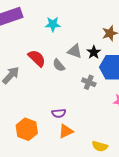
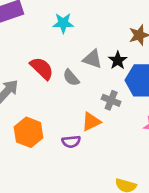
orange hexagon: (27, 129) -> (29, 132), moved
orange triangle: (66, 131) -> (91, 122), moved

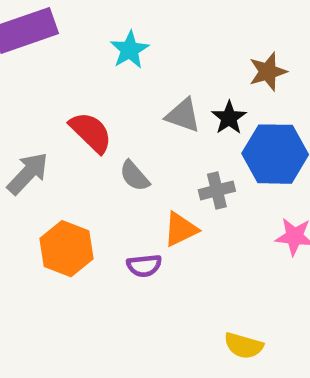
cyan star: (63, 23) -> (130, 50), turned -30
gray semicircle: (71, 78) -> (134, 176), moved
gray cross: (111, 100) -> (217, 190), turned -36

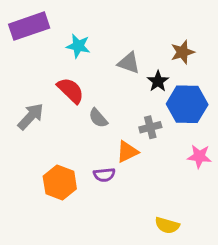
cyan star: (130, 50) -> (78, 46), moved, turned -30
gray triangle: (183, 115) -> (129, 63), moved
orange hexagon: (67, 249) -> (60, 182), moved

